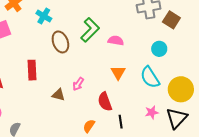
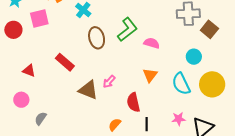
red rectangle: (32, 70) -> (65, 62), turned -54
yellow circle: (181, 89) -> (212, 84), moved
brown triangle: (58, 95) -> (88, 90), size x1.5

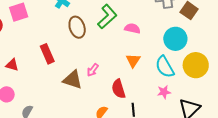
cyan circle: (194, 57) -> (175, 39), size x1.5
red rectangle: (65, 62) -> (47, 54), turned 30
pink star: (179, 119) -> (164, 92), moved

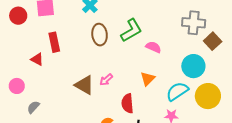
red rectangle: (47, 54) -> (54, 42), moved
red triangle: (12, 65) -> (37, 59), moved
cyan semicircle: (165, 67) -> (177, 91), turned 75

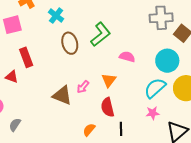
pink semicircle: (153, 47) -> (127, 57), moved
orange triangle: (148, 79) -> (109, 80), moved

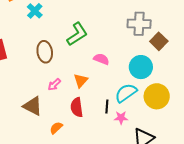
brown ellipse: (70, 43) -> (45, 52), moved
brown triangle: (62, 95) -> (33, 106), moved
black line: (121, 129) -> (107, 107), moved

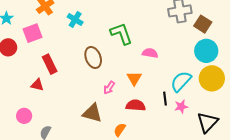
green L-shape: (77, 34) -> (121, 34), turned -65
cyan circle: (141, 67) -> (206, 51), moved
red semicircle: (77, 107) -> (136, 105), turned 114

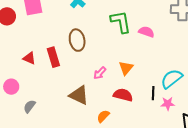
pink semicircle: (150, 53) -> (146, 32), moved
brown ellipse: (93, 57) -> (77, 40), moved
red rectangle: (50, 64) -> (53, 57), moved

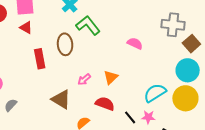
green L-shape: (121, 22) -> (88, 25), moved, turned -35
red triangle: (29, 58) -> (26, 28), moved
black line: (153, 93) -> (130, 117), moved, turned -48

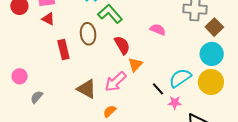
pink arrow: (84, 79) -> (116, 82), moved, size x1.6
red semicircle: (105, 104) -> (122, 45), moved, turned 42
black line: (130, 117) -> (158, 89), moved

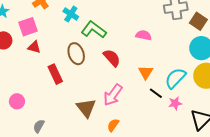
orange triangle: (135, 65) -> (146, 72), moved
pink circle: (20, 76) -> (17, 101), moved
brown triangle: (87, 89) -> (86, 108), turned 35

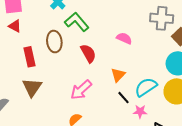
brown triangle: (86, 108) -> (32, 87), moved

